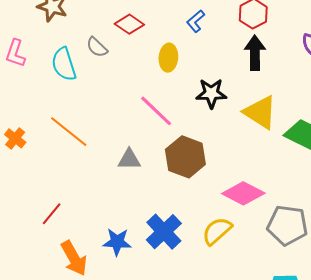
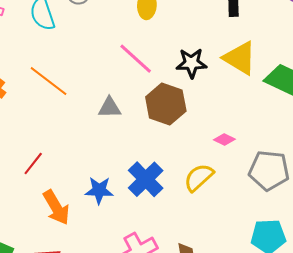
black star: (211, 93) -> (191, 63), moved
pink diamond: (243, 193) -> (224, 139), size x0.5

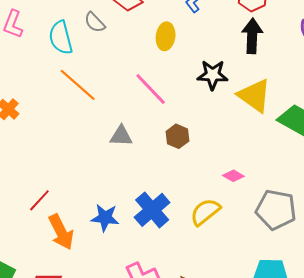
black star: (191, 63) -> (213, 75), moved
orange line: (49, 81) -> (78, 85), moved
brown hexagon: (166, 104) -> (177, 136), size x0.6
red line: (33, 163) -> (39, 200), moved

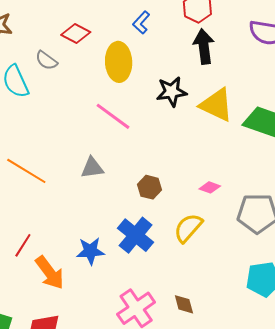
yellow ellipse: (166, 36) -> (119, 62), size x1.4
orange line: (78, 85) -> (26, 171), moved
brown hexagon: (177, 136) -> (150, 187), moved

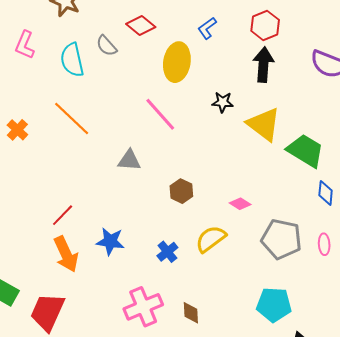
black star: (172, 92) -> (223, 102), size x0.7
orange line: (26, 171) -> (72, 118), moved
blue cross: (136, 235) -> (167, 252), moved, size x0.6
red line: (23, 245) -> (63, 215), moved

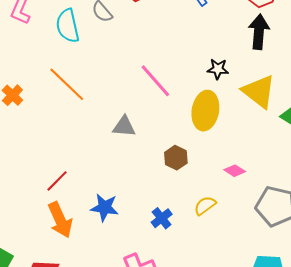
yellow ellipse: (177, 62) -> (205, 111), moved
yellow semicircle: (211, 239) -> (205, 206), size x0.7

